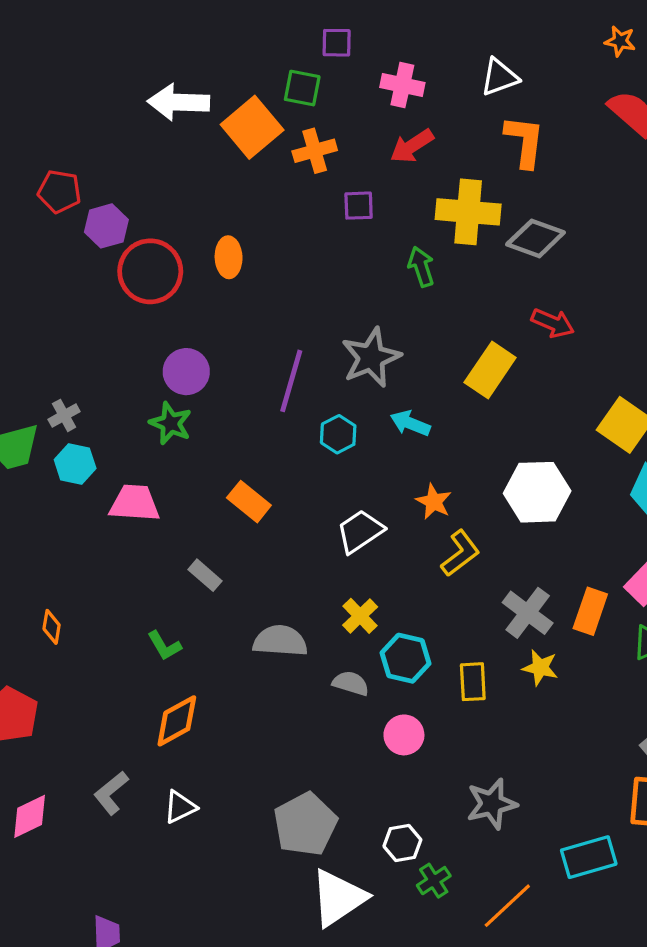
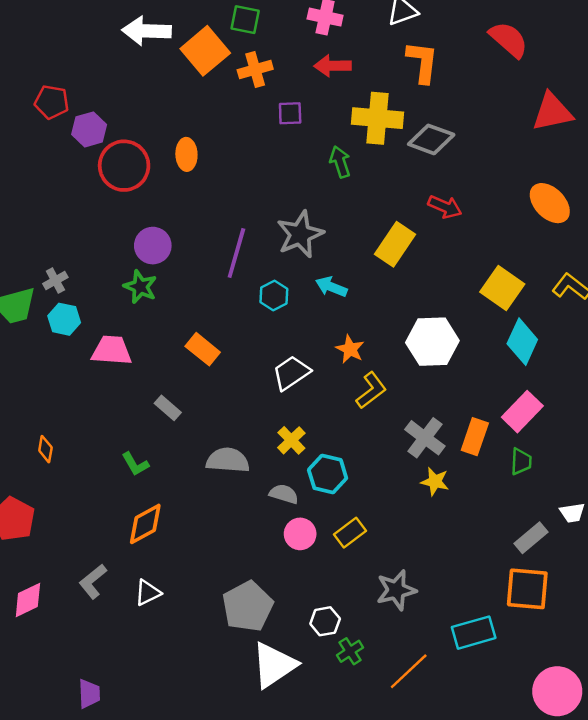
red arrow: (412, 146) -> (333, 66), turned 32
yellow rectangle: (473, 682) -> (350, 533), moved, turned 56
pink circle: (404, 735) -> (300, 534), moved

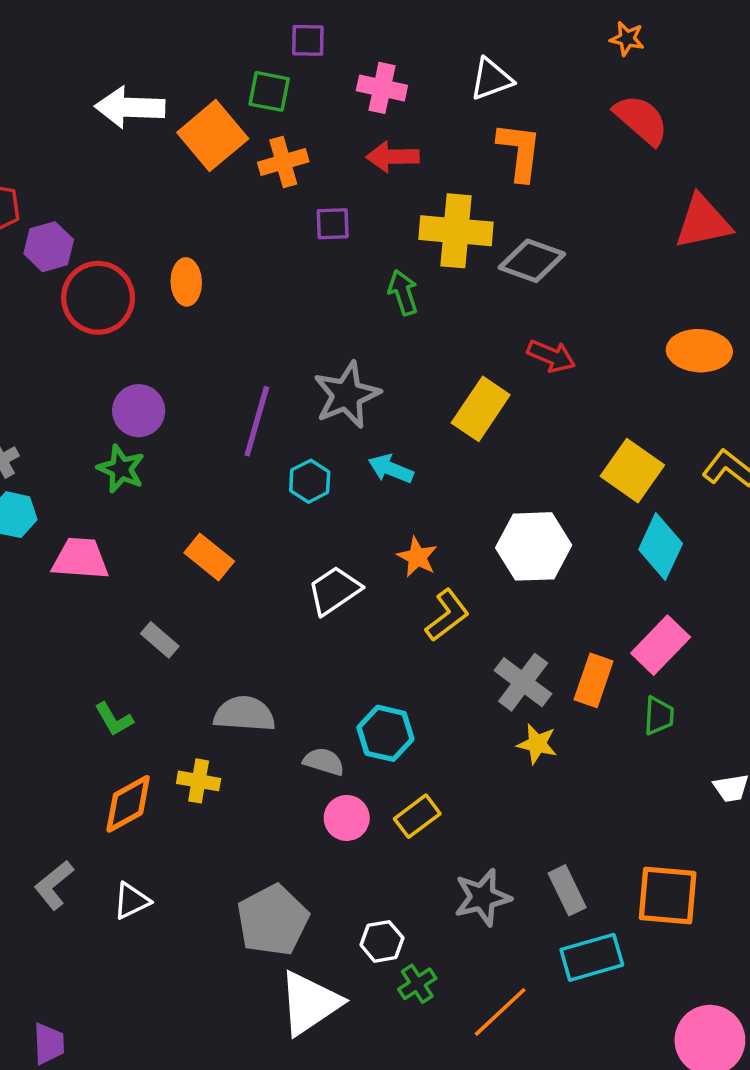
orange ellipse: (550, 203) -> (699, 351), turned -42
yellow cross: (291, 440) -> (199, 781), moved, turned -36
gray rectangle: (531, 538) -> (567, 890), moved, turned -76

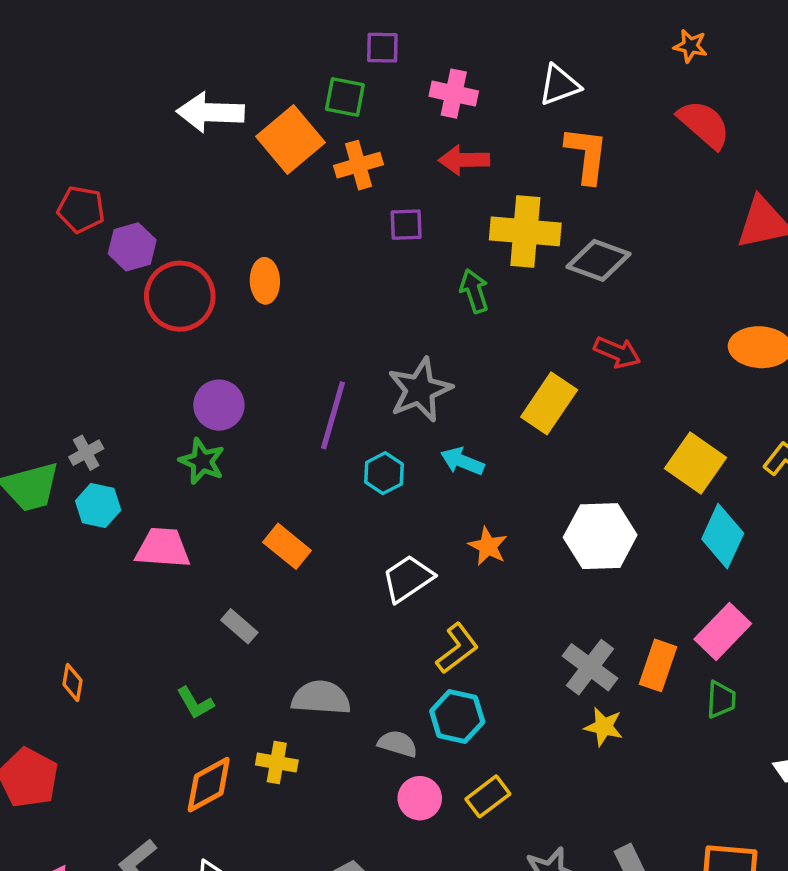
yellow L-shape: (447, 615) -> (457, 648), moved

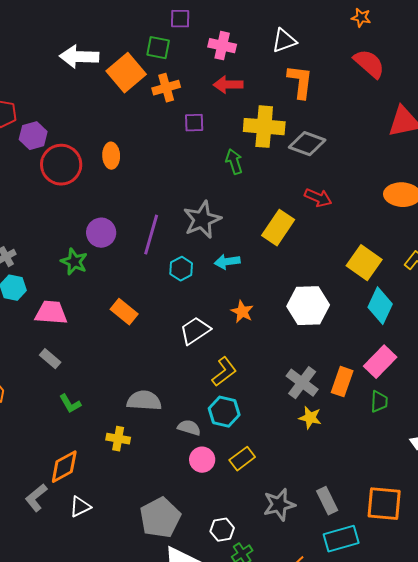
purple circle: (219, 405) -> (101, 233), moved
cyan arrow: (462, 461) -> (227, 262), turned -30
gray rectangle: (239, 626) -> (50, 359), moved
orange diamond: (209, 785) -> (64, 467), moved

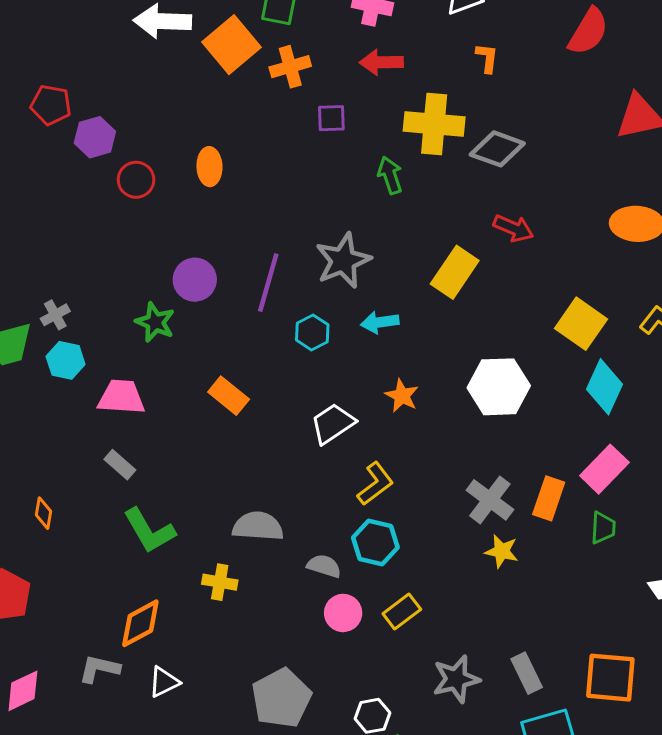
red semicircle: (369, 64) -> (588, 31), turned 80
orange L-shape: (300, 82) -> (487, 58), size x0.6
red circle: (61, 165) -> (136, 180), size x0.6
green L-shape: (70, 404) -> (149, 531), size x1.6
gray L-shape: (36, 498) -> (99, 669), turned 52

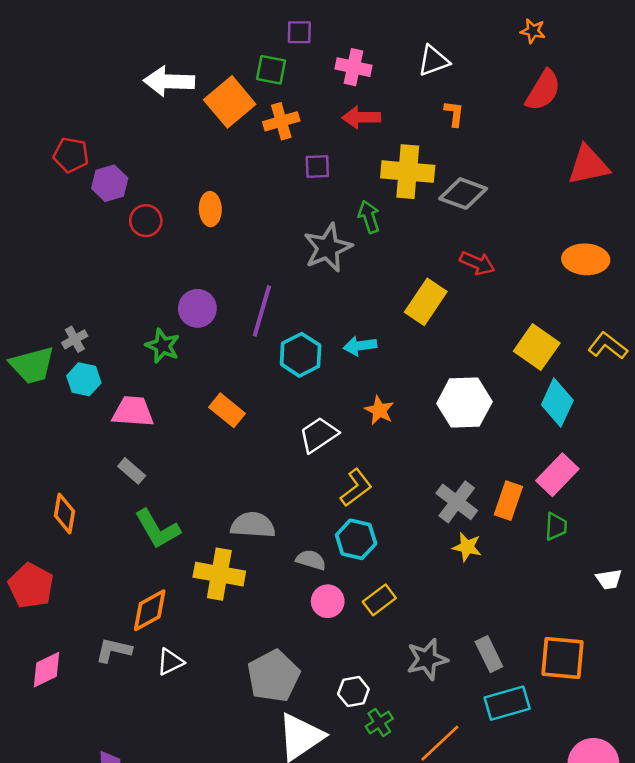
gray star: (343, 261) -> (328, 248), moved
cyan hexagon: (312, 332) -> (301, 355), size x1.4
orange diamond: (44, 513) -> (65, 513), size x1.4
yellow cross: (220, 582) -> (219, 574), size x1.6

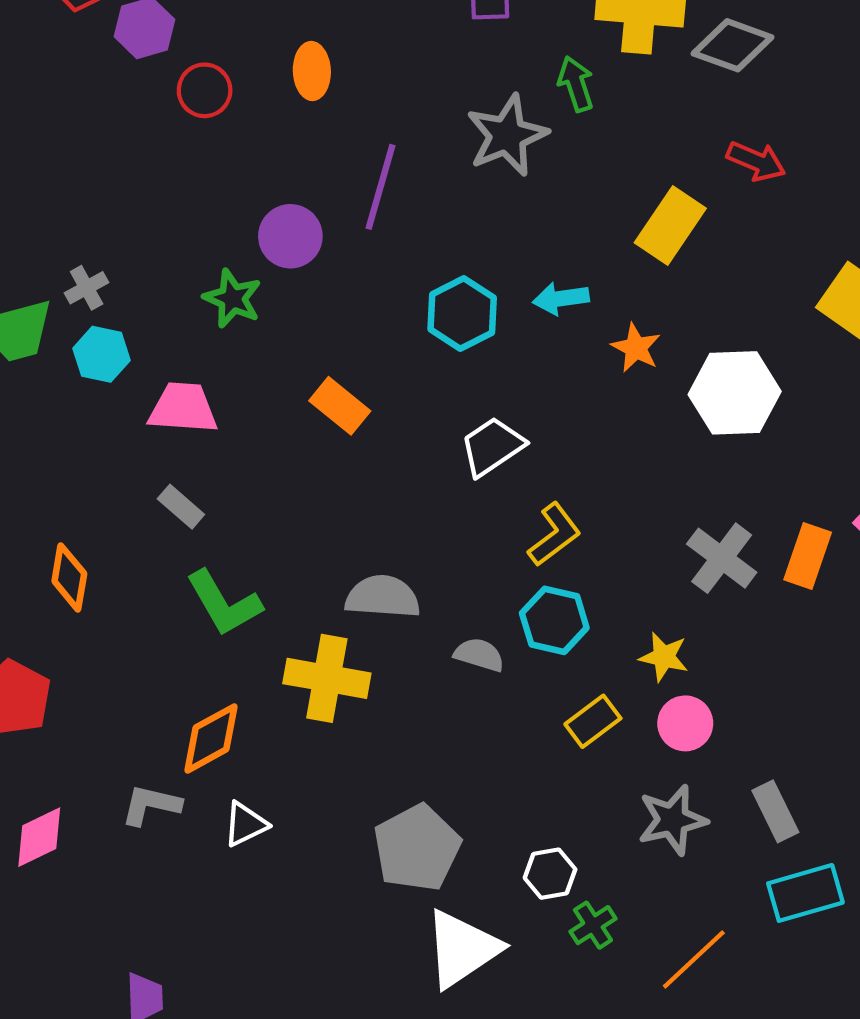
purple line: (262, 311) -> (381, 187), moved
orange star: (379, 410) -> (636, 348), moved
yellow star: (467, 547) -> (664, 657), moved
pink circle: (328, 601) -> (685, 723), moved

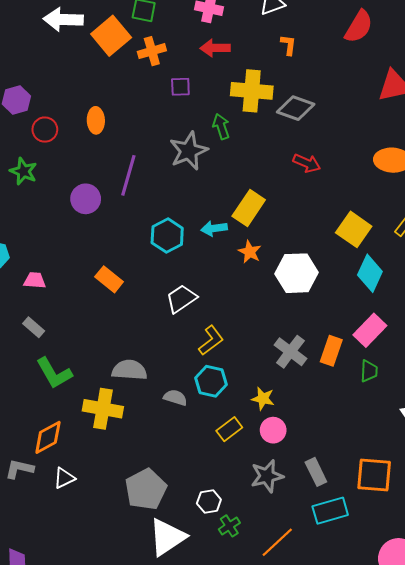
yellow rectangle: (670, 226) -> (249, 208), moved
green star: (232, 298) -> (23, 171), moved
pink trapezoid: (183, 408) -> (35, 280), size x0.7

